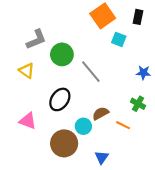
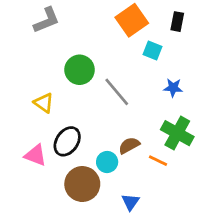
gray L-shape: (36, 39) -> (47, 20), moved
yellow triangle: (27, 71) -> (44, 103), moved
blue star: (143, 73) -> (173, 88), moved
black ellipse: (60, 99) -> (67, 141), moved
green cross: (138, 104) -> (177, 133), size x1.6

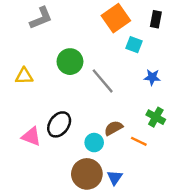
yellow triangle: (44, 103) -> (24, 76), moved, turned -36
green cross: (177, 133) -> (156, 117), size x0.7
brown circle: (82, 184) -> (87, 174), moved

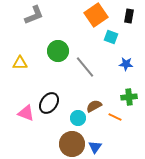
green cross: (156, 117) -> (129, 97), turned -35

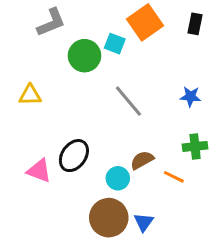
cyan square: (111, 37) -> (115, 44), moved
green circle: (58, 51) -> (85, 56), moved

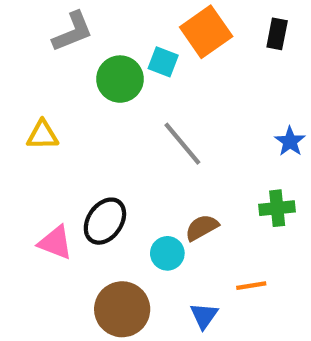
blue star: (190, 97) -> (290, 141), moved, turned 30
orange line: (174, 177) -> (251, 286), moved, turned -35
brown circle: (109, 218) -> (122, 309), moved

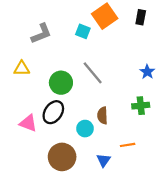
gray L-shape: (73, 32) -> (41, 34), moved
green circle: (120, 79) -> (61, 83), moved
brown semicircle: (202, 228) -> (102, 115), turned -63

